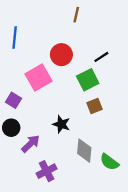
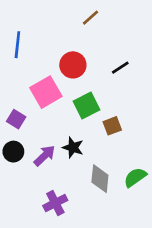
brown line: (76, 15) -> (91, 18), turned 35
green square: (88, 80) -> (86, 106), moved
purple arrow: (31, 144) -> (44, 156), moved
green semicircle: (109, 162) -> (135, 177), moved, turned 108

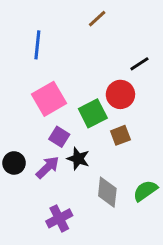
blue line: (17, 45) -> (37, 45), moved
red circle: (73, 65) -> (120, 94), moved
black line: (120, 68) -> (139, 64), moved
purple square: (16, 119) -> (59, 137), moved

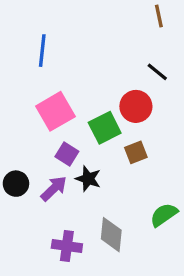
brown line: (97, 19) -> (159, 16), moved, turned -60
black line: (139, 64) -> (157, 72), turned 72
gray diamond: (107, 192) -> (111, 235), moved
purple cross: (59, 218) -> (67, 246), turned 35

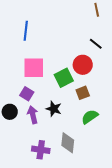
pink square: (55, 111) -> (34, 68), turned 30
purple square: (67, 154) -> (27, 94), moved
purple arrow: (54, 189) -> (33, 115), turned -60
green semicircle: (164, 215) -> (90, 117), moved

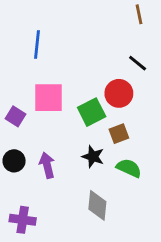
purple square: (27, 94) -> (15, 116), moved
black star: (54, 109) -> (93, 157), moved
green semicircle: (90, 117) -> (129, 168), turned 60
purple cross: (41, 150) -> (23, 220), moved

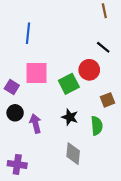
brown square: (119, 134) -> (107, 100), moved
black circle: (14, 161) -> (15, 113), moved
green semicircle: (129, 168) -> (97, 126), turned 60

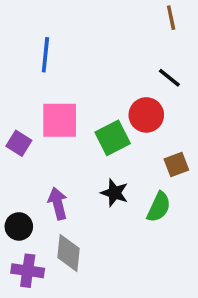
black circle: (15, 113) -> (19, 226), moved
green semicircle: (97, 126) -> (159, 207), turned 30
gray diamond: (73, 154) -> (68, 253), moved

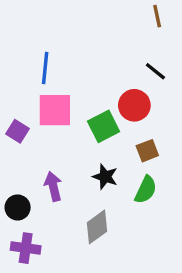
blue line: (45, 55) -> (45, 68), moved
brown square: (176, 165) -> (147, 151), moved
gray diamond: (68, 253) -> (97, 227), moved, turned 48

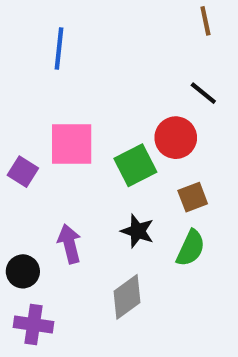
blue line: (45, 68) -> (59, 48), moved

